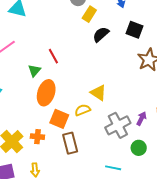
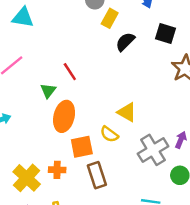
yellow semicircle: (83, 110) -> (109, 134), turned -119
orange square: (59, 119) -> (82, 147), turned -30

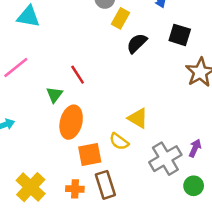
orange cross: (57, 170) -> (75, 189), moved

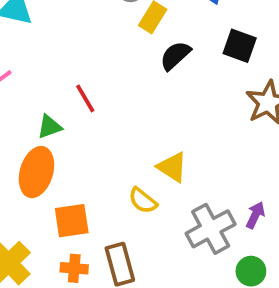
green triangle: (54, 95) -> (50, 127), turned 30
orange ellipse: (71, 122) -> (36, 172), moved
orange square: (90, 155) -> (72, 221), moved

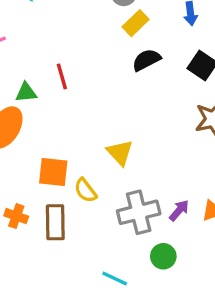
yellow semicircle: (143, 201) -> (85, 190), moved
orange square: (72, 221) -> (53, 172), moved

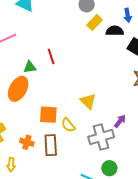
black semicircle: (146, 60) -> (115, 31), moved, turned 30
purple arrow: (179, 210) -> (120, 121), moved
green circle: (163, 256) -> (109, 168), moved

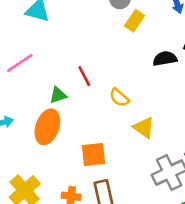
black semicircle: (115, 31) -> (165, 59), moved
yellow semicircle: (68, 125) -> (119, 98), moved

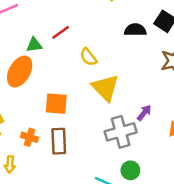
red line: (84, 76) -> (61, 32), turned 72
yellow triangle: (144, 128) -> (105, 88), size x1.4

